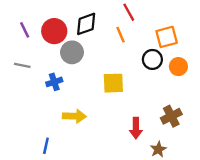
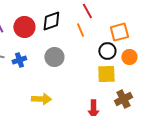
gray circle: (72, 52) -> (54, 57), moved
blue cross: (54, 82) -> (19, 60), moved
yellow square: (113, 83) -> (106, 74), moved

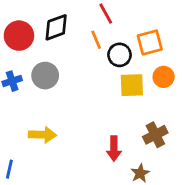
black circle: (107, 51) -> (120, 55), moved
gray circle: (54, 57) -> (45, 76), moved
yellow square: (106, 74) -> (132, 85), moved

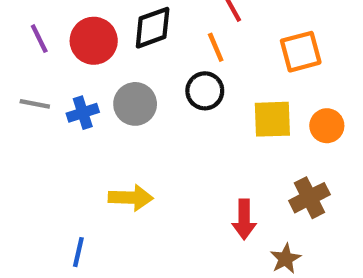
black circle: (120, 55) -> (205, 91), moved
orange circle: (164, 77) -> (327, 126), moved

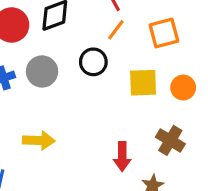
orange line: (216, 47) -> (116, 30), moved, turned 60
brown cross: (309, 198) -> (170, 140), turned -32

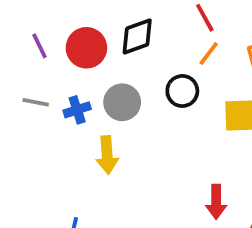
yellow arrow: (39, 140) -> (107, 155), moved, turned 84

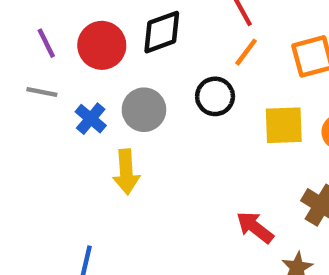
gray line: (36, 102) -> (42, 92), moved
blue cross: (77, 110) -> (91, 119), turned -32
red arrow: (216, 202) -> (255, 227), turned 128

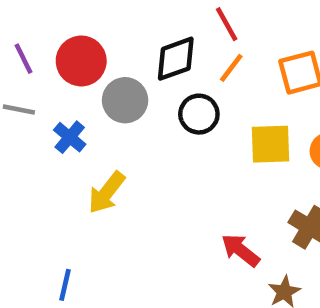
black diamond: (162, 32) -> (176, 59), moved
gray circle: (144, 110) -> (125, 100), moved
yellow arrow: (126, 172) -> (107, 193), turned 42

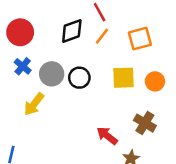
gray circle: (125, 100) -> (52, 74), moved
black circle: (199, 114) -> (79, 78), moved
blue cross: (70, 137) -> (23, 66), moved

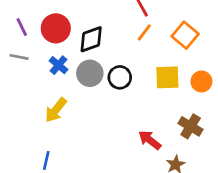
black diamond: (72, 31) -> (91, 39), moved
orange square: (140, 39) -> (185, 35), turned -35
yellow arrow: (34, 104) -> (56, 110), moved

